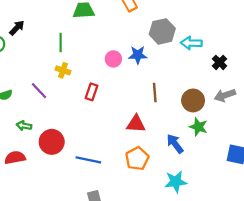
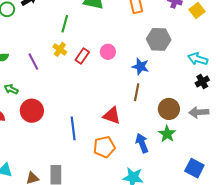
cyan arrow: (191, 43) -> (198, 59), moved
blue star: (138, 55) -> (140, 67), moved
red rectangle: (91, 92) -> (82, 56), moved
blue line: (88, 160) -> (73, 128), moved, turned 55

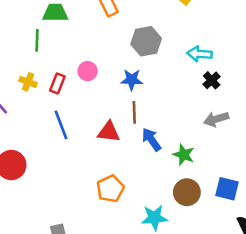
green line: (65, 24) -> (37, 40), moved
brown circle: (169, 109) -> (187, 192), moved
red triangle: (112, 116) -> (109, 132), moved
blue line: (73, 128) -> (61, 125), moved
blue arrow: (142, 143) -> (151, 139), moved

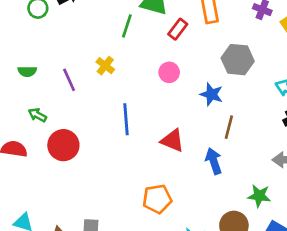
red rectangle: (57, 84) -> (178, 29), moved
brown line: (134, 112) -> (229, 127), moved
green star: (184, 155) -> (259, 196), moved, turned -30

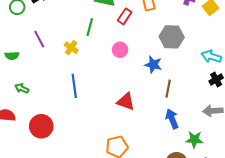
green line: (127, 26) -> (90, 27), moved
purple line: (69, 80) -> (39, 39), moved
blue line: (126, 119) -> (74, 86), moved
red circle: (63, 145) -> (41, 126), moved
blue arrow: (214, 161) -> (172, 119), moved

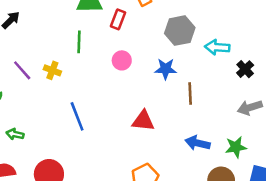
yellow cross: (71, 48) -> (52, 70), moved
cyan arrow: (211, 56) -> (217, 47), moved
blue arrow: (172, 119) -> (198, 143), moved, turned -42

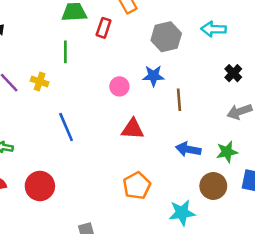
cyan arrow: (217, 47) -> (213, 29), moved
pink circle: (122, 60) -> (119, 86), moved

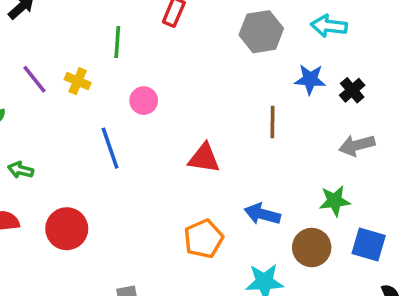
blue star: (153, 76) -> (310, 79), moved
pink circle: (119, 86) -> (144, 101), moved
blue arrow: (188, 149) -> (262, 214), moved

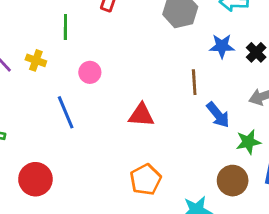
blue arrow: (262, 214) -> (218, 115), moved, turned -140

